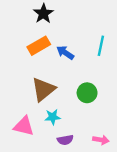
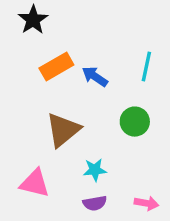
black star: (43, 14) -> (33, 20), moved
green circle: (87, 93) -> (135, 122), moved
cyan star: (53, 117) -> (95, 170), moved

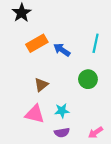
brown triangle: (63, 130) -> (41, 85), size x0.6
pink triangle: (35, 183) -> (35, 114), moved
pink arrow: (146, 203) -> (96, 132), turned 136

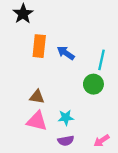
orange rectangle: (37, 43) -> (39, 46), turned -54
cyan line: (96, 43) -> (102, 60), moved
brown triangle: (41, 85) -> (37, 97), moved, turned 48

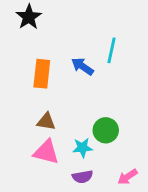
orange rectangle: (39, 46) -> (42, 74), moved
cyan line: (102, 60) -> (112, 50), moved
green circle: (93, 84) -> (106, 130), moved

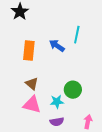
brown triangle: (46, 122) -> (32, 84), turned 32
pink arrow: (128, 177) -> (88, 122), turned 136

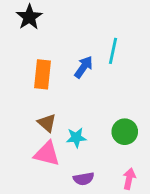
blue arrow: (57, 46) -> (84, 67), turned 91
green circle: (73, 90) -> (125, 132), moved
cyan star: (57, 102) -> (76, 138), moved

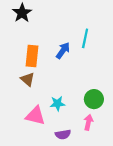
brown triangle: (47, 123) -> (28, 79), moved
pink arrow: (129, 179) -> (88, 122), moved

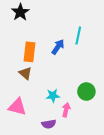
pink triangle: (35, 116) -> (17, 107), moved
pink arrow: (88, 122) -> (66, 110), moved
purple semicircle: (63, 134) -> (49, 124), moved

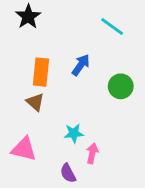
cyan line: (78, 36) -> (112, 26), moved, turned -66
green circle: (86, 92) -> (121, 86), moved
purple semicircle: (49, 124) -> (68, 173), turned 72

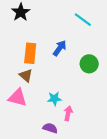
pink triangle: (24, 149) -> (18, 98), moved
purple semicircle: (68, 173) -> (50, 128), turned 136

